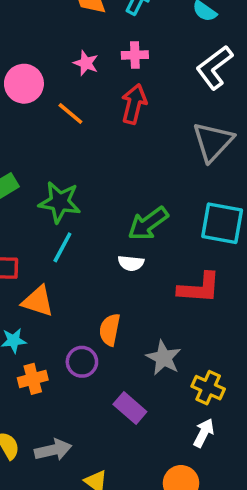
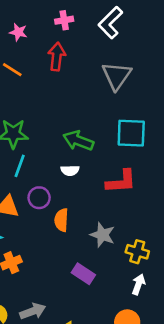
pink cross: (135, 55) -> (64, 20), moved
green arrow: (148, 224) -> (78, 141), turned 64
purple circle: (82, 362) -> (39, 198), moved

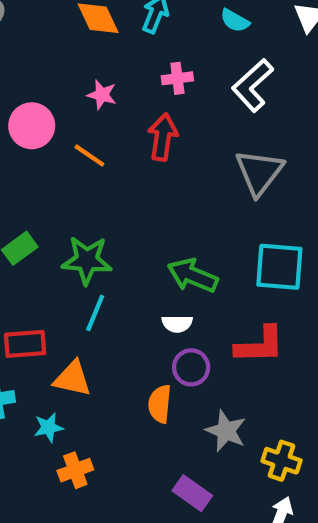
purple circle: (39, 198) -> (191, 367), moved

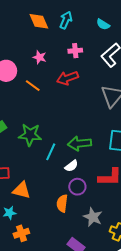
red arrow: (163, 137) -> (67, 78), turned -120
green arrow: (193, 276) -> (79, 144), turned -30
cyan line: (95, 313) -> (51, 152), moved
white semicircle: (177, 324) -> (71, 166), turned -40

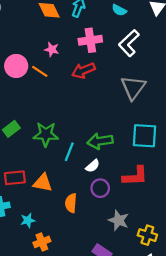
pink cross: (75, 51) -> (90, 40), size x1.5
orange line: (33, 86) -> (40, 71), moved
orange triangle: (22, 190) -> (43, 183), moved
orange semicircle: (62, 203) -> (71, 203), moved

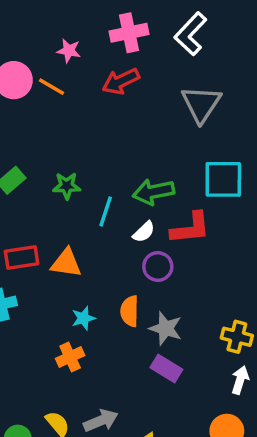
green star: (46, 134) -> (67, 186), size x0.7
red L-shape: (135, 176) -> (191, 228), moved
orange semicircle: (71, 203) -> (130, 311), moved
cyan star: (28, 220) -> (83, 318), moved
gray star: (119, 220) -> (166, 328), moved

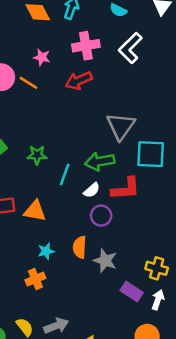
gray triangle: (201, 104) -> (121, 126), moved
purple rectangle: (166, 369) -> (132, 292), moved

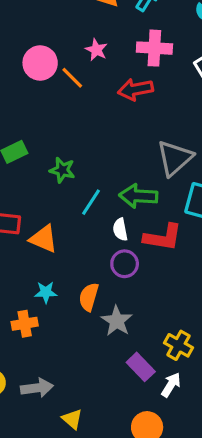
white semicircle: (92, 190) -> (120, 229), turned 108

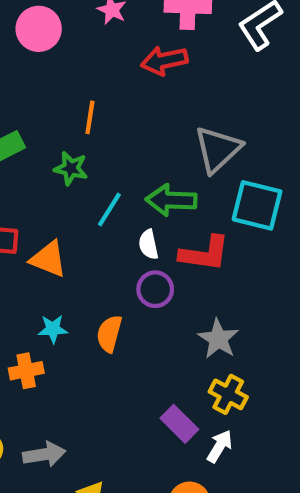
orange line: (72, 78) -> (90, 117), moved, turned 55
gray star: (117, 321) -> (218, 339), moved

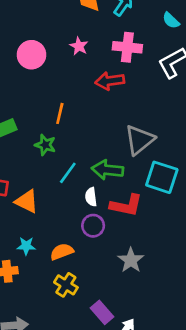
orange semicircle: (109, 334) -> (62, 252), turned 50
yellow cross: (228, 394) -> (66, 285), moved

